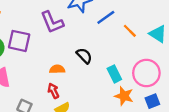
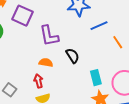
purple L-shape: (52, 22) -> (49, 36), moved
purple square: (19, 41) -> (23, 16), moved

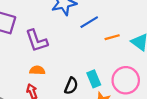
orange line: (118, 42) -> (112, 37), turned -64
black semicircle: (73, 56) -> (71, 86), moved, turned 63

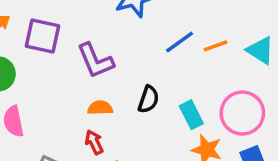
blue line: (89, 22) -> (180, 42), moved
black semicircle: (71, 86) -> (148, 99), moved

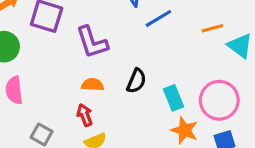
blue line: (180, 42) -> (158, 18), moved
orange line: (215, 46) -> (212, 28), moved

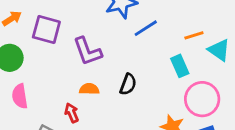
cyan rectangle: (173, 98) -> (180, 66), moved
red arrow: (85, 115) -> (72, 113), moved

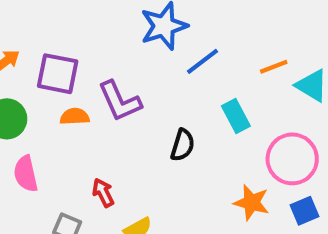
cyan rectangle: (180, 66) -> (236, 116), moved
orange semicircle: (89, 89) -> (75, 117), moved

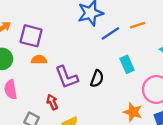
orange line: (274, 67) -> (138, 25), moved
purple L-shape: (120, 101) -> (67, 77), moved

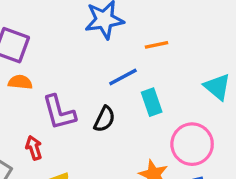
orange line: (138, 25) -> (157, 45), moved
blue line: (110, 33) -> (123, 77), moved

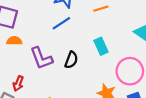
blue line: (123, 77) -> (61, 23), moved
red arrow: (34, 148) -> (18, 84), moved, turned -136

